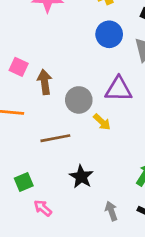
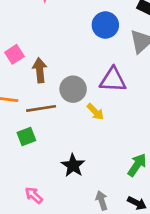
pink square: (19, 67) -> (14, 54), turned 30
brown line: (55, 138) -> (41, 108), moved
green square: (24, 182) -> (26, 136), moved

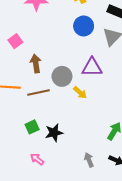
pink square: (14, 54) -> (15, 41), moved
green square: (26, 136) -> (32, 127), moved
black star: (73, 165) -> (54, 133), moved, turned 30

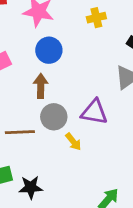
blue circle: (84, 26) -> (49, 50), moved
brown arrow: (36, 64) -> (41, 86), moved

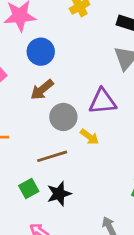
brown arrow: (41, 86) -> (42, 90), turned -115
brown line: (20, 132) -> (52, 156), moved

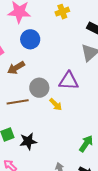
brown arrow: (42, 90) -> (16, 68), moved
brown line: (52, 156) -> (18, 102), moved

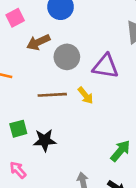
gray circle: (39, 88) -> (67, 57), moved
brown line: (18, 102) -> (52, 95), moved

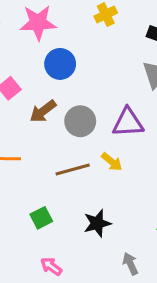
black star: (45, 140) -> (97, 223), moved

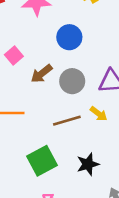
blue circle: (60, 64) -> (69, 37), moved
green square: (41, 218) -> (42, 161), size x1.6

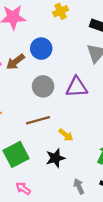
brown arrow: (42, 74) -> (15, 62), moved
yellow arrow: (99, 114) -> (66, 135), moved

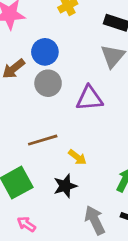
gray circle: (43, 86) -> (48, 83), moved
gray arrow: (79, 186) -> (95, 220), size x1.5

